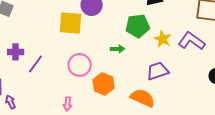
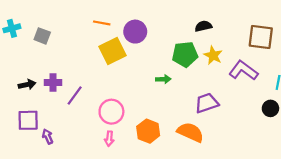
yellow square: (71, 23) -> (113, 51), turned -30
yellow star: (163, 39) -> (213, 55), moved
pink circle: (80, 65) -> (111, 112), moved
orange hexagon: (104, 84) -> (148, 131), moved

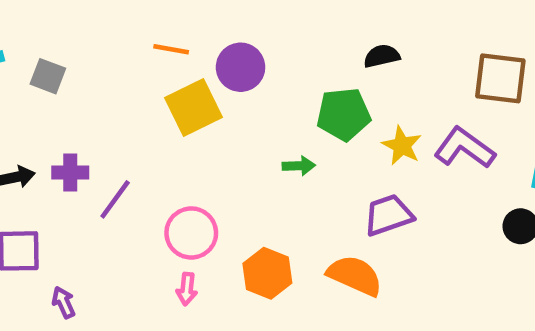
yellow star: (213, 55) -> (402, 146), moved
purple arrow: (48, 137) -> (64, 302), moved

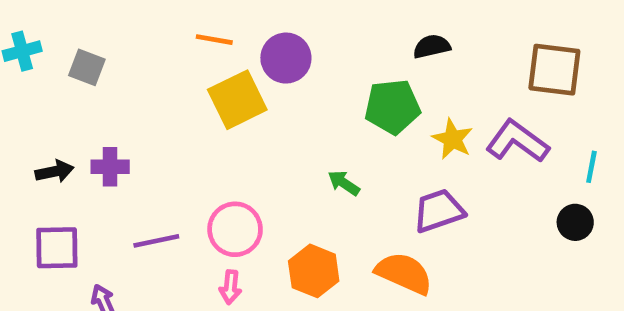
green arrow: (299, 166) -> (344, 183), moved, turned -144
purple line: (115, 199) -> (156, 241), moved, turned 42

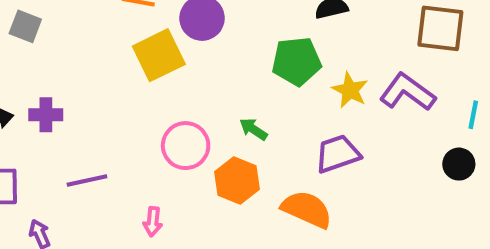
pink circle: (235, 229) -> (186, 146), moved
orange hexagon: (314, 271) -> (237, 180), moved

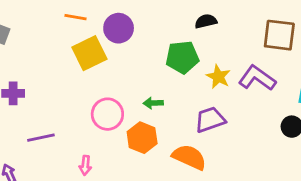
green arrow: (253, 129) -> (153, 103), turned -36

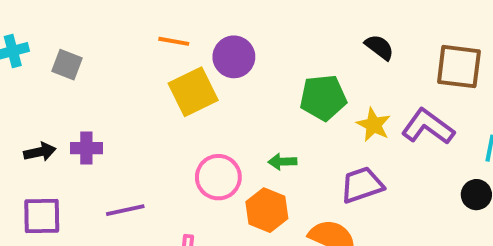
black semicircle: (206, 21) -> (379, 47), moved, turned 50

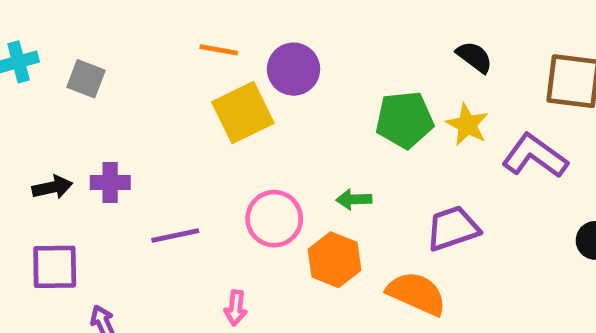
yellow star: (374, 125) -> (467, 125), moved
purple line: (125, 210) -> (175, 236), moved

